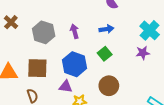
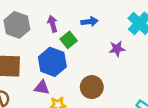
purple star: (143, 53) -> (117, 49), moved
green square: (105, 54) -> (69, 40), moved

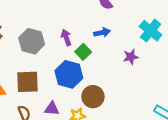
brown circle: (92, 87) -> (93, 97), moved
purple triangle: (42, 88) -> (52, 109), moved

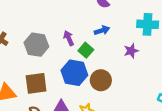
cyan cross: (151, 31) -> (148, 24), turned -30
brown circle: (93, 97) -> (101, 80), moved

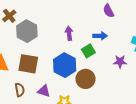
gray hexagon: (36, 45) -> (27, 31), moved
green square: (86, 50) -> (88, 51), moved

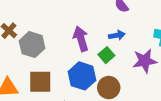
purple arrow: (69, 33) -> (81, 39), size x1.5
purple star: (120, 62) -> (145, 61), size x1.5

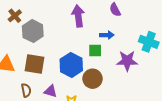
purple arrow: (81, 39) -> (78, 16), moved
green square: (106, 55) -> (95, 50), turned 32

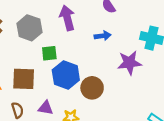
gray hexagon: (33, 31) -> (29, 28), moved
green square: (95, 50) -> (49, 53), moved

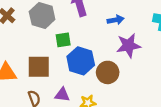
purple star: (129, 63) -> (129, 46), moved

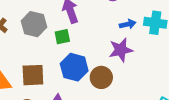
blue arrow: (116, 20) -> (128, 24), moved
green square: (63, 40) -> (62, 37), moved

